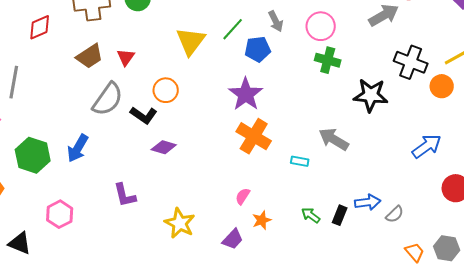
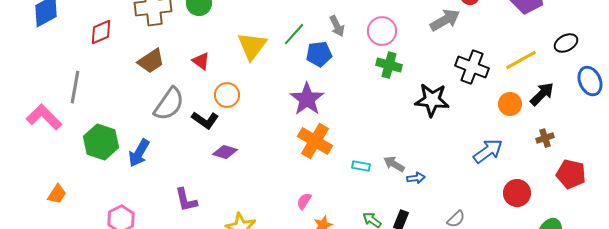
red triangle: (126, 57) -> (201, 61), moved, turned -30
orange circle: (442, 86) -> (510, 104), moved
gray arrow: (334, 139) -> (394, 164), moved, size x0.7
green hexagon: (33, 155) -> (101, 142), moved
blue arrow: (368, 202) -> (416, 178), moved, size x0.7

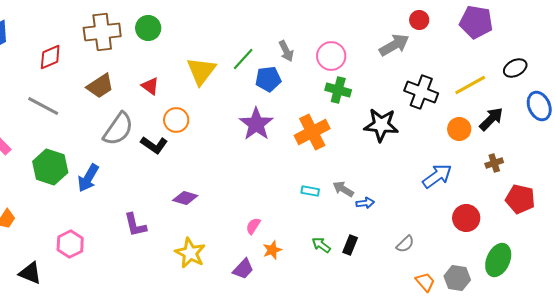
gray line: (75, 87) -> (43, 106), moved, turned -72
orange cross: (315, 141) -> (312, 132), moved, turned 32
purple diamond: (225, 152) -> (185, 198), moved

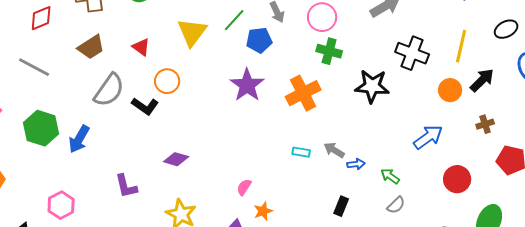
yellow line: (470, 85) -> (461, 46), turned -48
green arrow: (321, 245) -> (390, 176), moved

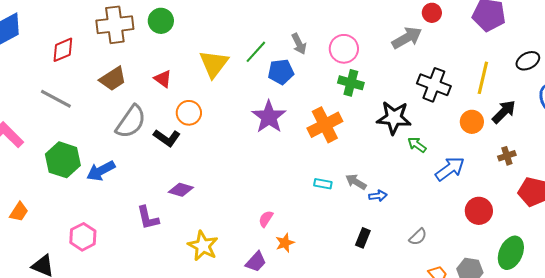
blue arrow: (79, 139) -> (101, 171), turned 32
purple diamond: (176, 159) -> (181, 190), moved
green arrow: (390, 176) -> (417, 145), moved

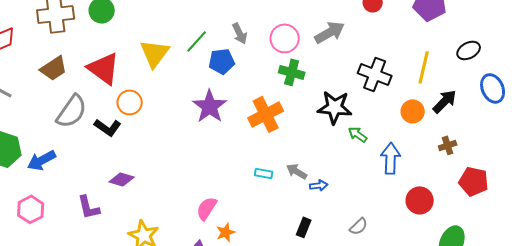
gray arrow: (407, 38) -> (330, 32), moved
red triangle: (163, 79) -> (104, 68), size x1.8
blue arrow: (450, 169) -> (391, 158), turned -52
pink semicircle: (266, 219) -> (207, 208), size x1.4
pink hexagon: (83, 237) -> (31, 209), moved

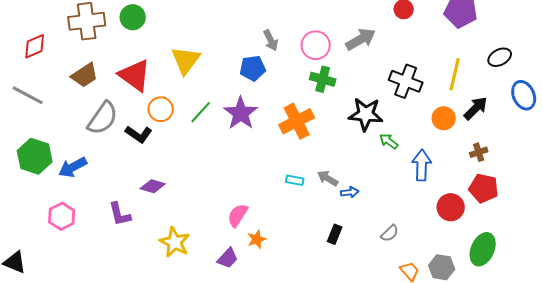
green line: (197, 41) -> (201, 112), moved
red pentagon: (474, 181) -> (484, 188), moved

